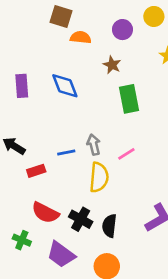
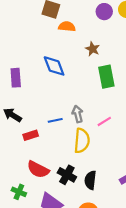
purple circle: (122, 30) -> (104, 12), moved
purple rectangle: (22, 86) -> (16, 78), moved

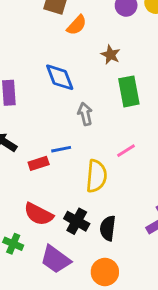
orange semicircle: (67, 26) -> (77, 25), turned 126
gray arrow: (78, 114) -> (85, 114), moved
red rectangle: (31, 135) -> (39, 163), moved

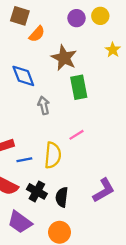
brown star: (111, 55) -> (64, 58), size x1.6
blue line: (61, 149) -> (24, 160), moved

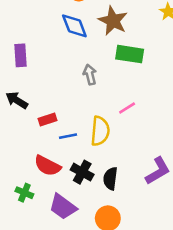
blue diamond: (23, 76) -> (74, 26), moved
green rectangle: (79, 87) -> (130, 54), turned -70

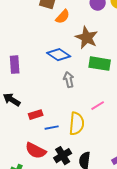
blue diamond: (74, 26) -> (59, 55), moved, turned -35
black cross: (82, 172) -> (63, 156), turned 30

